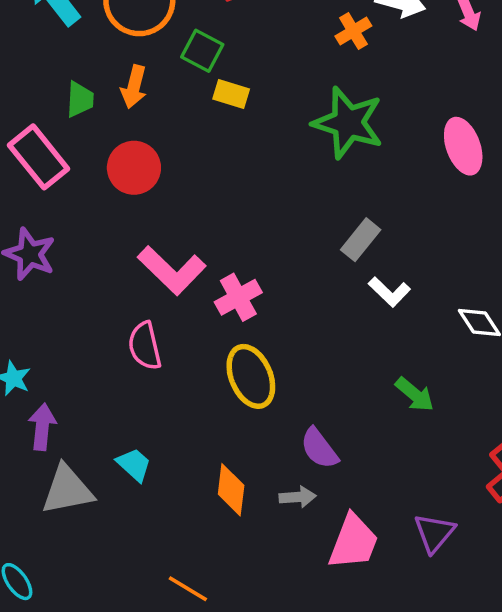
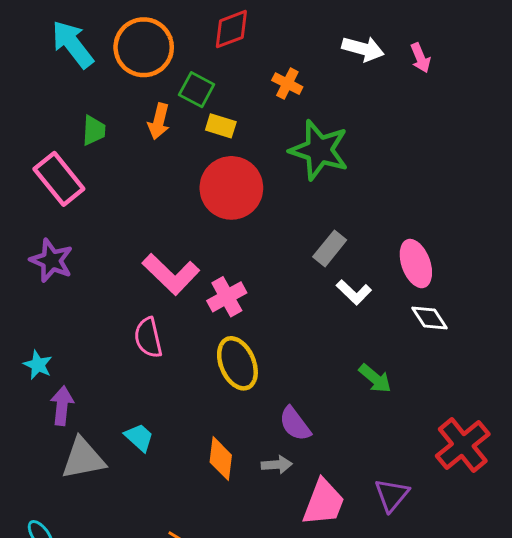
orange cross: (353, 31) -> (287, 84), moved, turned -32
orange arrow: (134, 87) -> (159, 121), moved
pink ellipse: (463, 146) -> (416, 264), moved
red circle: (134, 168) -> (231, 188), moved, size x1.4

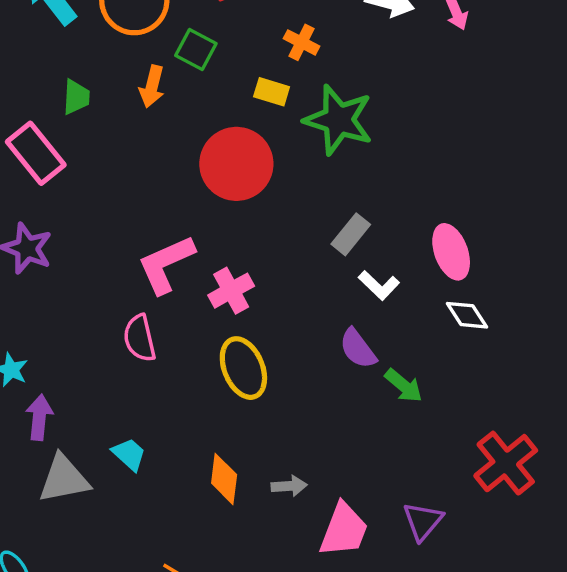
yellow rectangle: (221, 126) -> (272, 92), moved
pink L-shape: (171, 274) -> (166, 264), turned 112
purple semicircle: (295, 424) -> (358, 349), moved

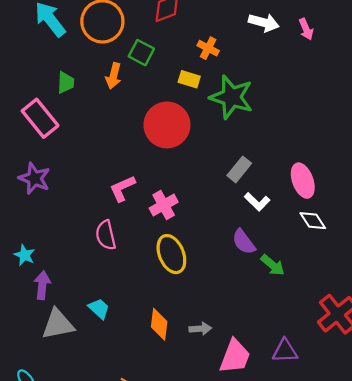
pink L-shape: (166, 264) -> (122, 188), size x0.7
purple triangle: (423, 521) -> (285, 351), turned 48

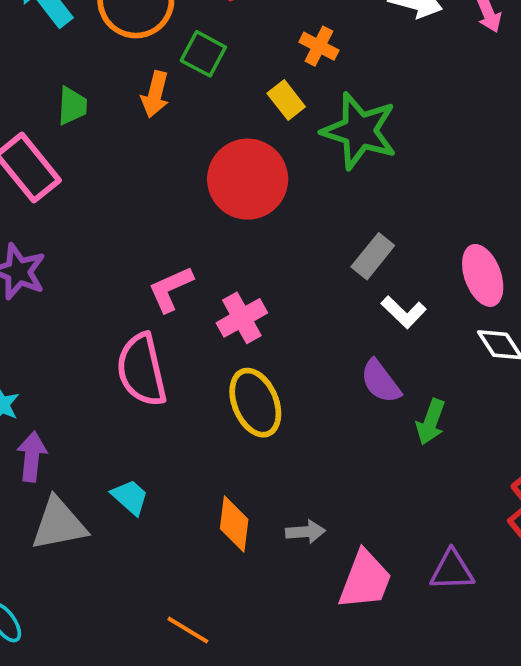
yellow rectangle: (189, 79) -> (286, 100), turned 35
pink semicircle: (106, 235) -> (142, 370), size x1.4
green arrow: (273, 265) -> (431, 422), turned 70

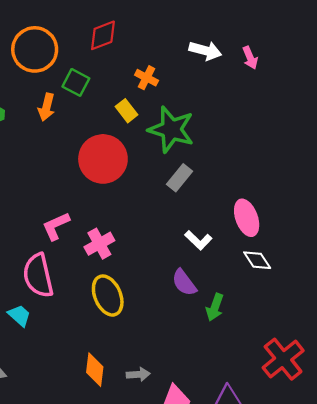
gray rectangle: (373, 256) -> (179, 178), moved
cyan trapezoid: (130, 497) -> (19, 316), moved

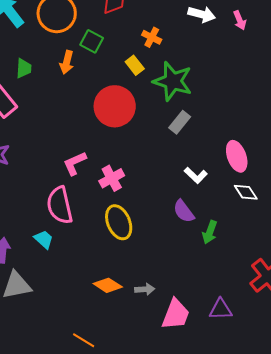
orange diamond: (95, 370) -> (108, 285), turned -64

